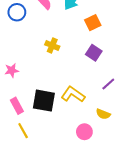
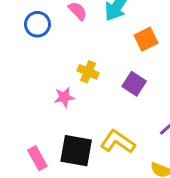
purple square: (94, 53) -> (134, 84), moved
pink star: (12, 70) -> (64, 97), moved

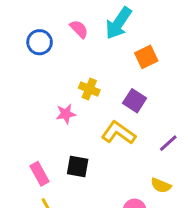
yellow L-shape: (118, 142) -> (118, 133), moved
black square: (76, 151) -> (78, 166), size x0.7

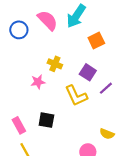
pink semicircle: (79, 29) -> (48, 20), size x1.5
yellow L-shape: (118, 133) -> (76, 96), turned -150
purple line: (168, 143) -> (106, 88), moved

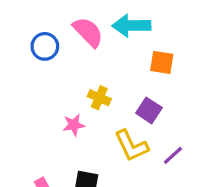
cyan arrow: (76, 16) -> (131, 26), turned 55
orange square: (96, 41) -> (162, 62), turned 35
purple line: (106, 88) -> (173, 155), moved

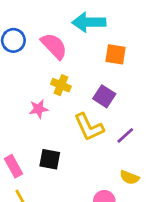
pink semicircle: (88, 32) -> (54, 46), moved

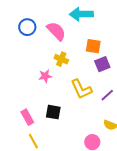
orange square: (115, 54) -> (93, 46), moved
purple square: (104, 96) -> (102, 64), moved, turned 35

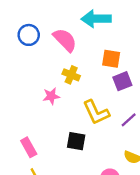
black square: (53, 112) -> (76, 141), moved

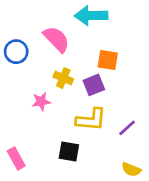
blue circle: (29, 35) -> (16, 52), moved
purple square: (122, 81) -> (94, 85), moved
yellow L-shape: (96, 112) -> (91, 120), turned -60

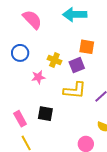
pink semicircle: (56, 39) -> (32, 20), moved
blue circle: (16, 52) -> (20, 53), moved
black square: (69, 151) -> (45, 114), moved

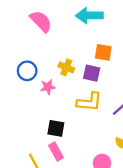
blue circle: (20, 53) -> (27, 71), moved
purple square: (77, 65) -> (92, 73), turned 35
pink rectangle: (20, 119) -> (56, 151), moved

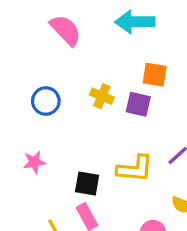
pink star: (48, 87) -> (34, 162), moved
yellow L-shape: (89, 102) -> (135, 169), moved

